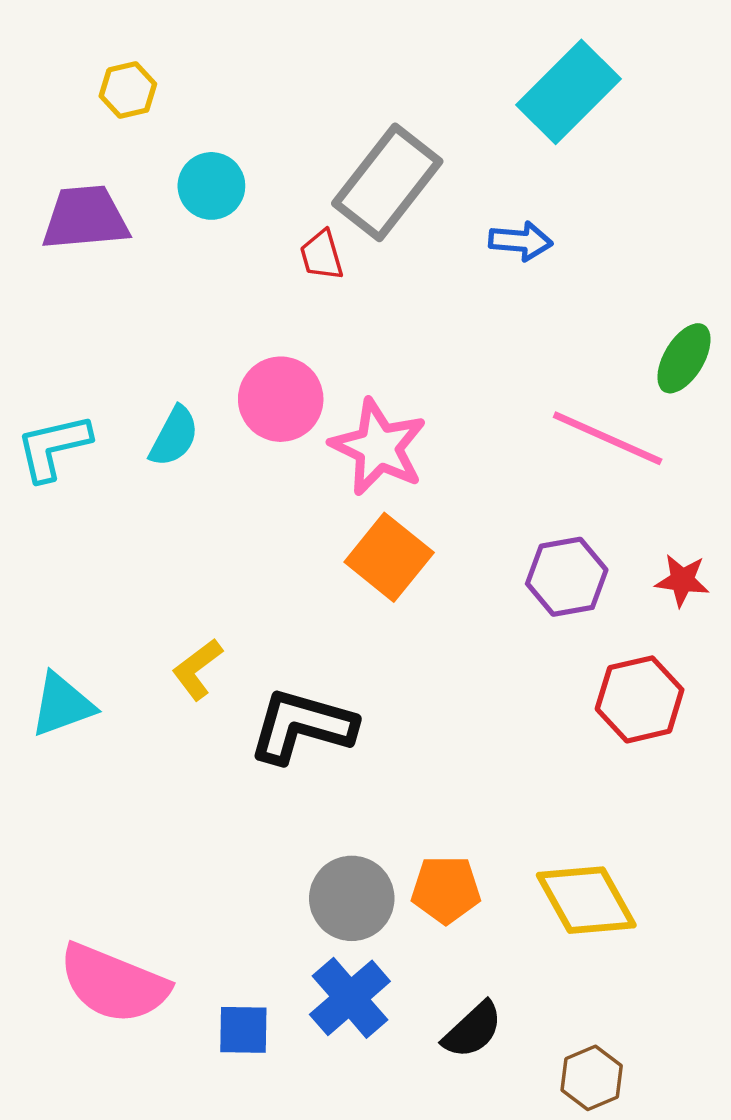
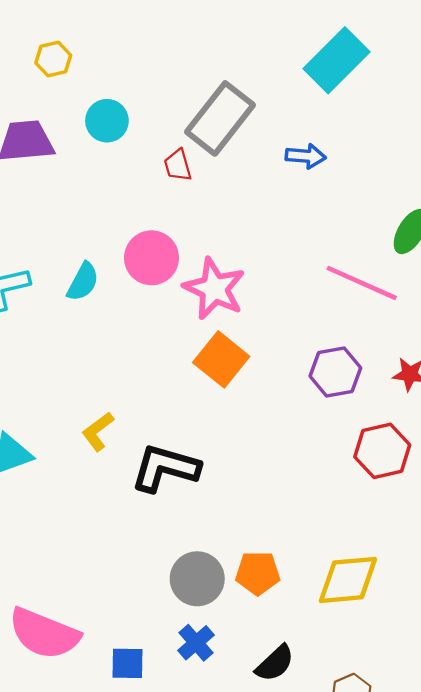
yellow diamond: (586, 900) -> (348, 580), turned -66
blue cross: (350, 998) -> (196, 643), size x0.7

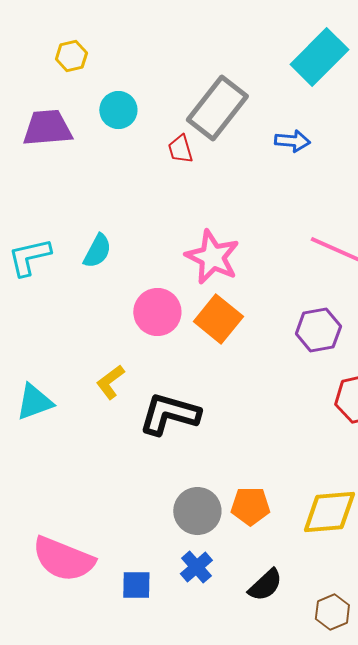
pink circle: (151, 258) -> (157, 312), moved

